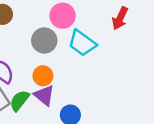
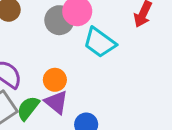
gray circle: (44, 40) -> (59, 20), moved

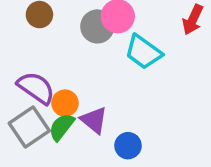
orange circle: (55, 80) -> (65, 103), moved

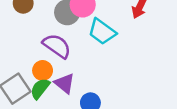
purple semicircle: (36, 88) -> (57, 46), moved

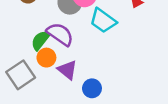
green semicircle: (40, 89) -> (40, 40), moved

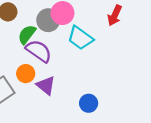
green semicircle: (40, 40) -> (27, 34), moved
blue circle: (92, 88) -> (89, 103), moved

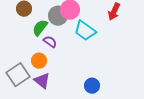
purple semicircle: (39, 51) -> (50, 42), size x0.6
purple triangle: (46, 85) -> (42, 81), moved

